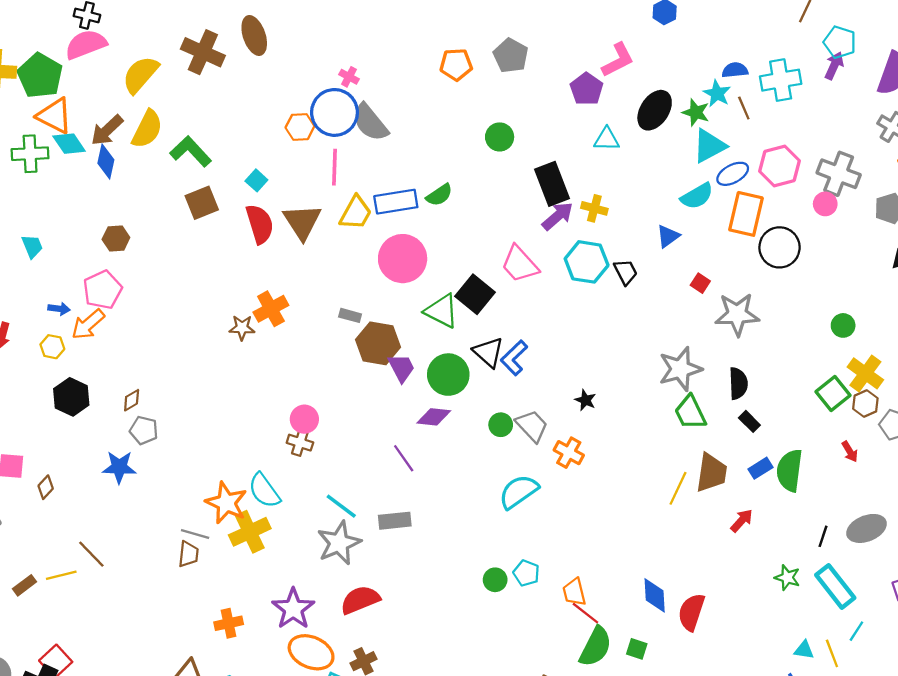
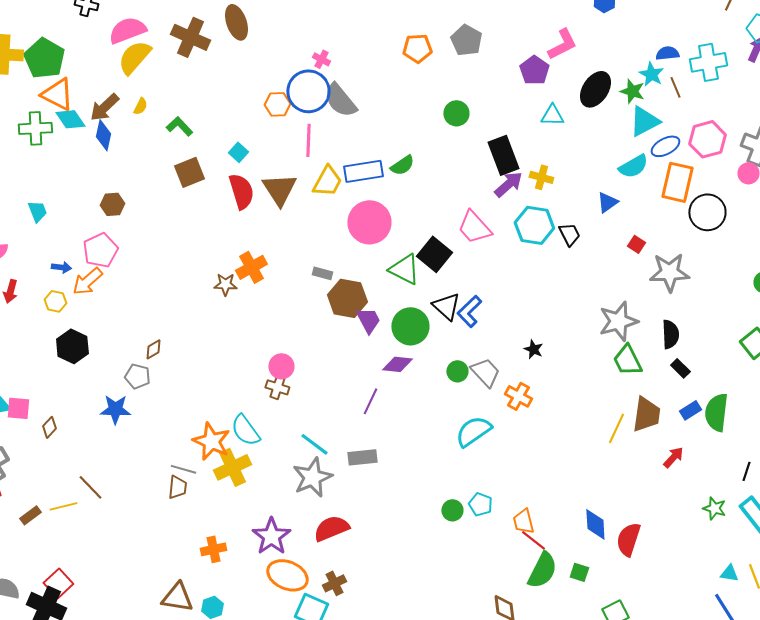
pink semicircle: (86, 44) -> (127, 30), moved
yellow semicircle: (147, 129) -> (140, 106), size x0.5
green L-shape: (191, 151) -> (179, 126), size x0.7
brown diamond: (132, 400) -> (153, 349), moved
purple line: (404, 458) -> (370, 401), turned 60

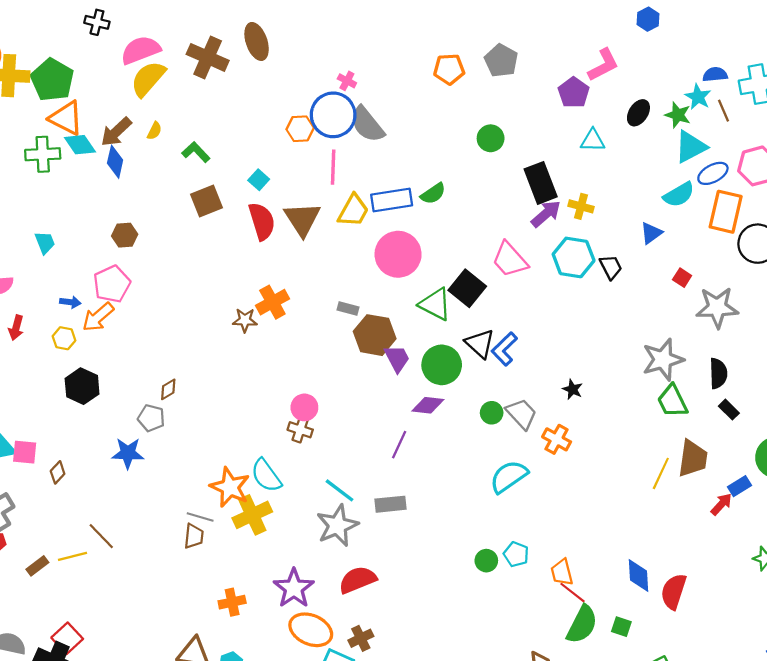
black ellipse: (595, 89) -> (638, 113), size x0.7
blue rectangle: (690, 410) -> (740, 486), moved

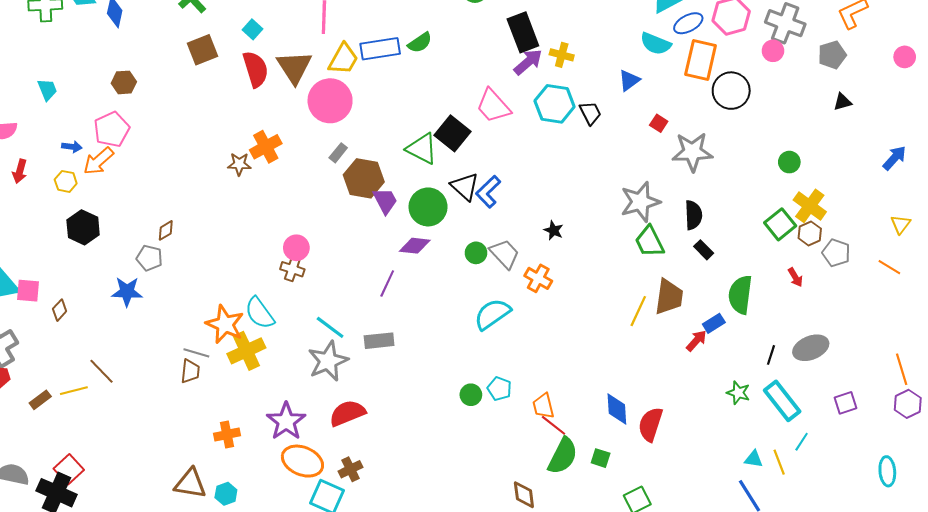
cyan semicircle: (679, 195) -> (656, 44), turned 52
pink circle: (398, 254) -> (330, 101), moved
gray rectangle: (348, 309) -> (338, 153), turned -66

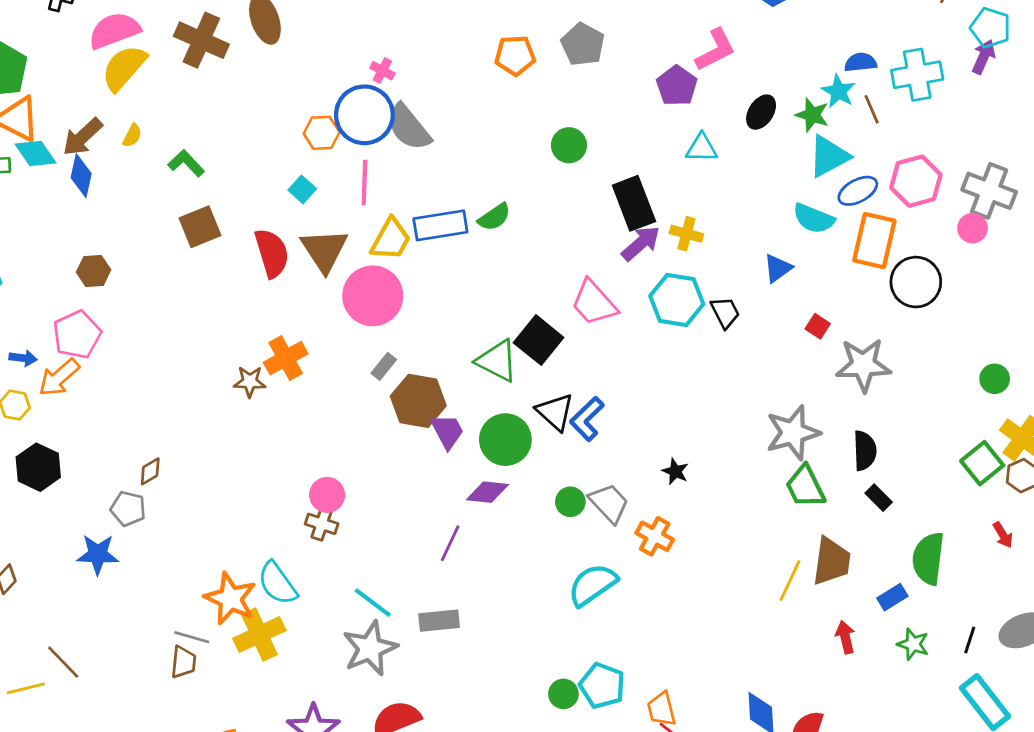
cyan square: (252, 29) -> (302, 189), moved
red arrow: (696, 341) -> (845, 637), moved, turned -55
cyan pentagon: (499, 389) -> (602, 686), size x1.4
green star: (738, 393) -> (913, 644), moved

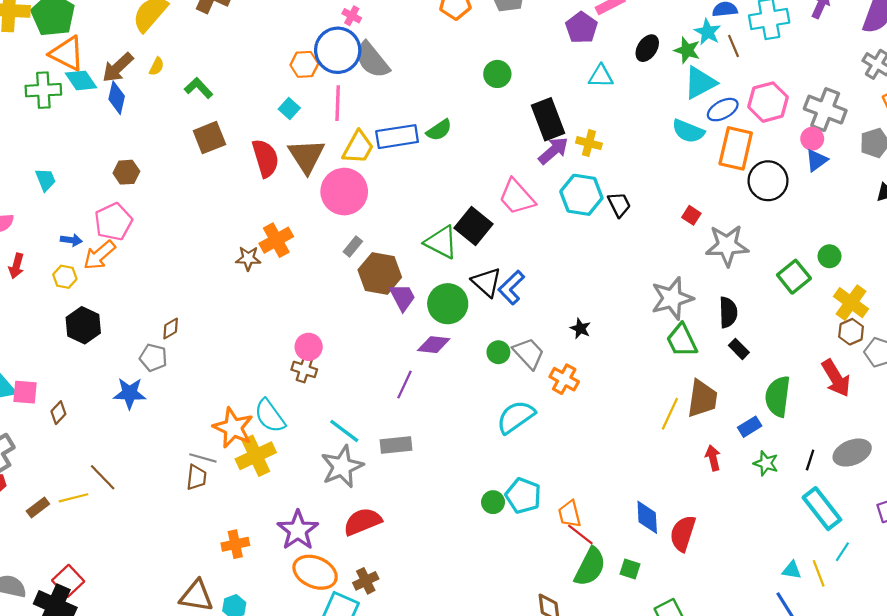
blue triangle: (778, 268) -> (817, 160), moved
green square: (982, 463) -> (794, 277), moved
red arrow: (1003, 535) -> (836, 378), size x1.8

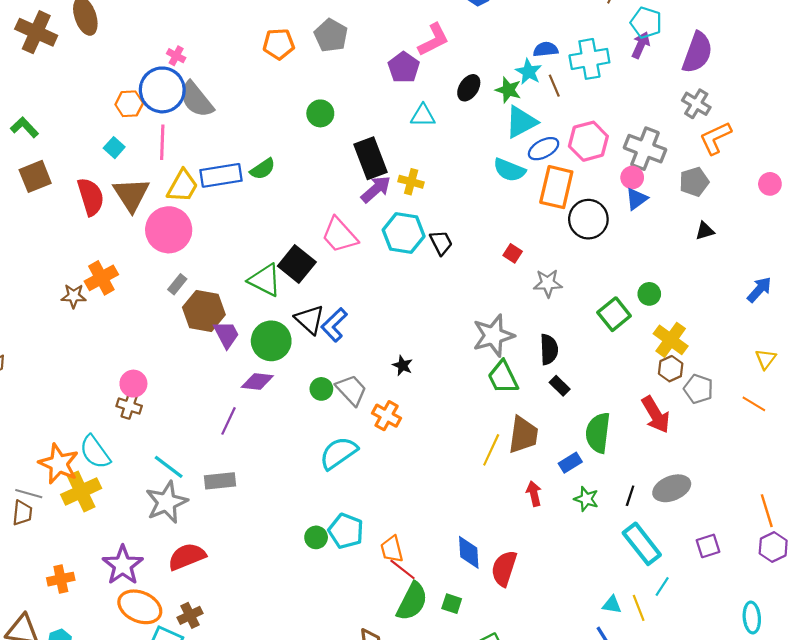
gray star: (727, 245) -> (548, 283), size x0.7

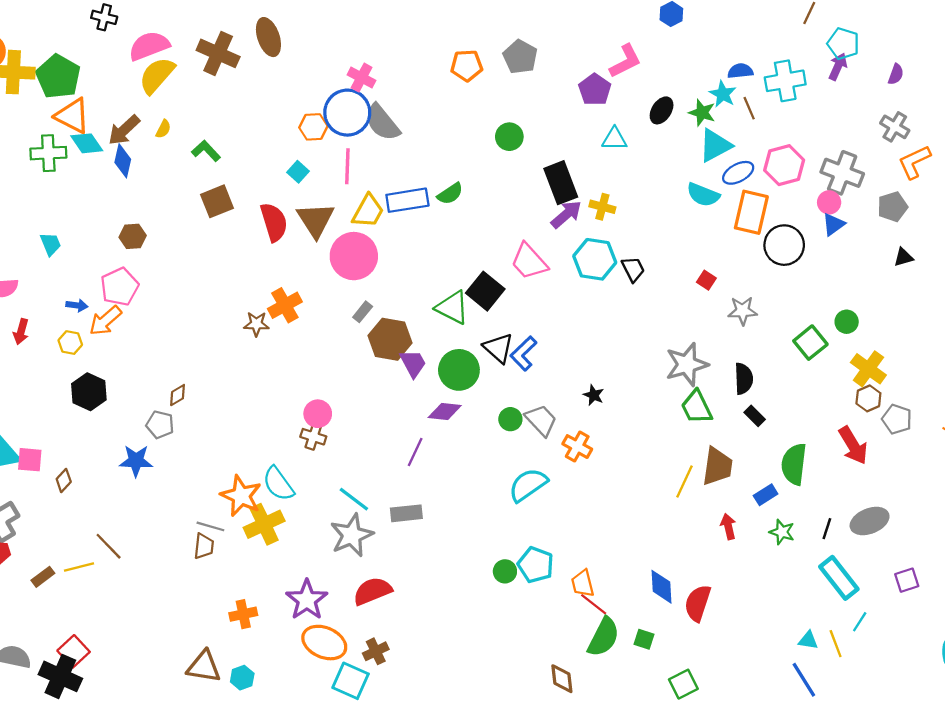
purple semicircle: (697, 53) -> (896, 74), size x0.5
pink cross: (176, 56) -> (362, 78), size x1.4

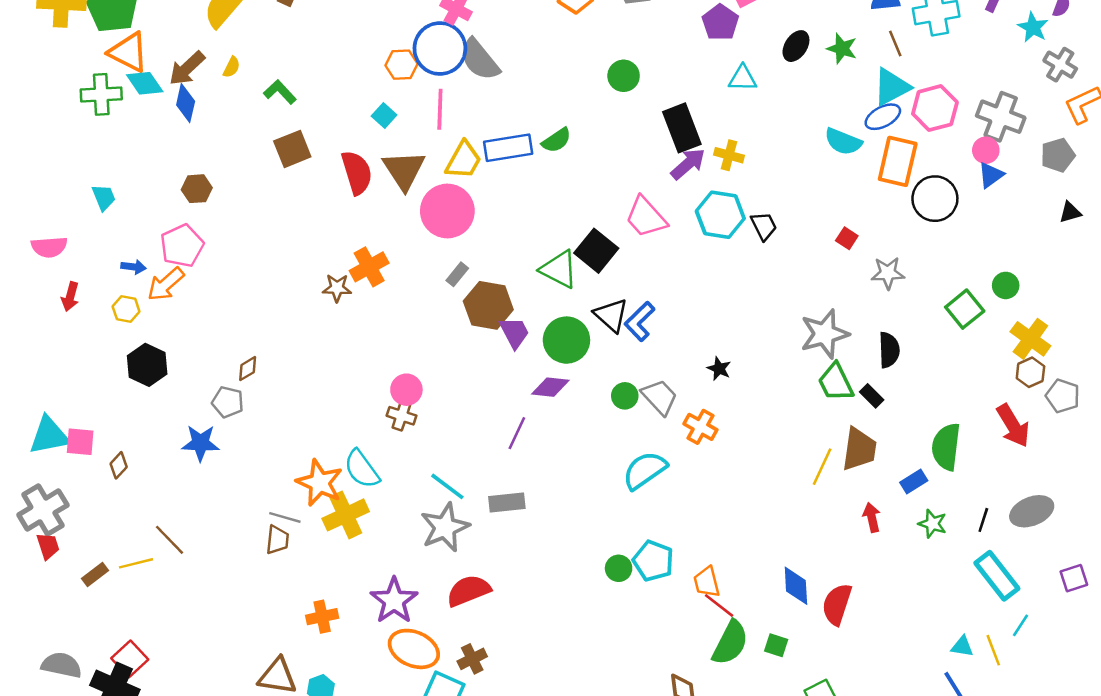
cyan star: (723, 94) -> (1033, 27), moved
cyan triangle: (715, 145) -> (892, 87), moved
black rectangle: (755, 416) -> (872, 396), moved

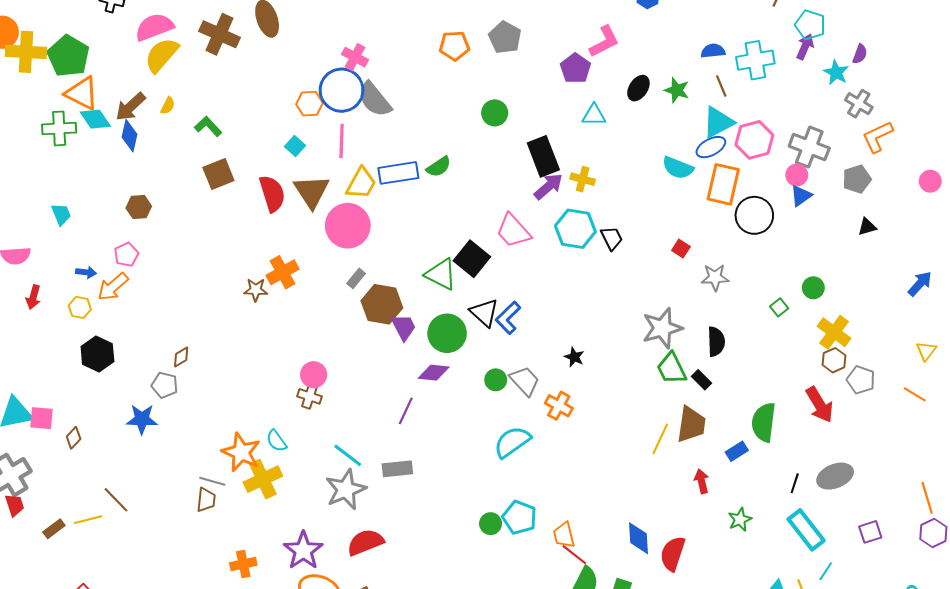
pink pentagon: (182, 246) -> (126, 255), size x0.7
green square: (965, 309) -> (779, 307), size x0.6
cyan semicircle: (362, 469) -> (276, 441), size x0.7
green star: (932, 524) -> (740, 520), moved, turned 30

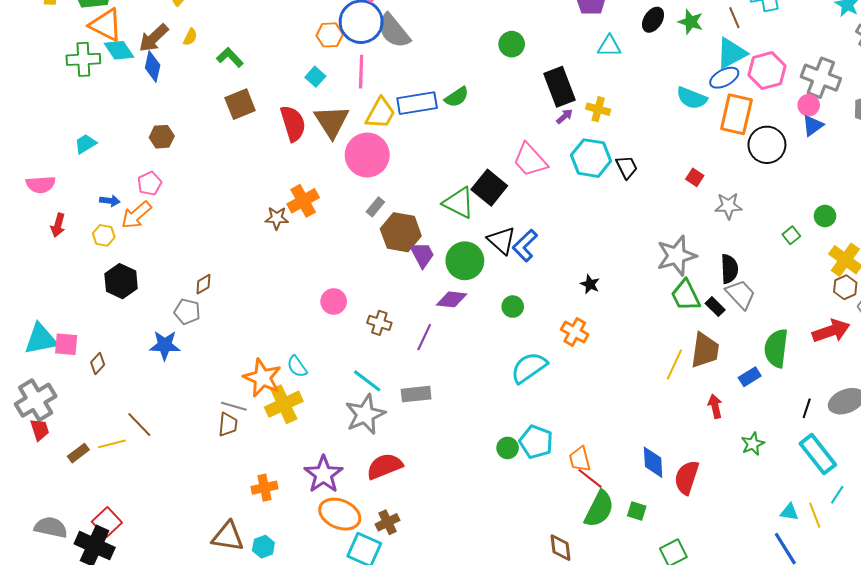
purple arrow: (548, 186) -> (565, 116), size x0.6
cyan trapezoid: (61, 214) -> (85, 144), turned -100
gray trapezoid: (525, 381) -> (741, 294), moved
brown cross: (309, 396) -> (379, 323), moved
red arrow: (820, 405) -> (831, 331), turned -78

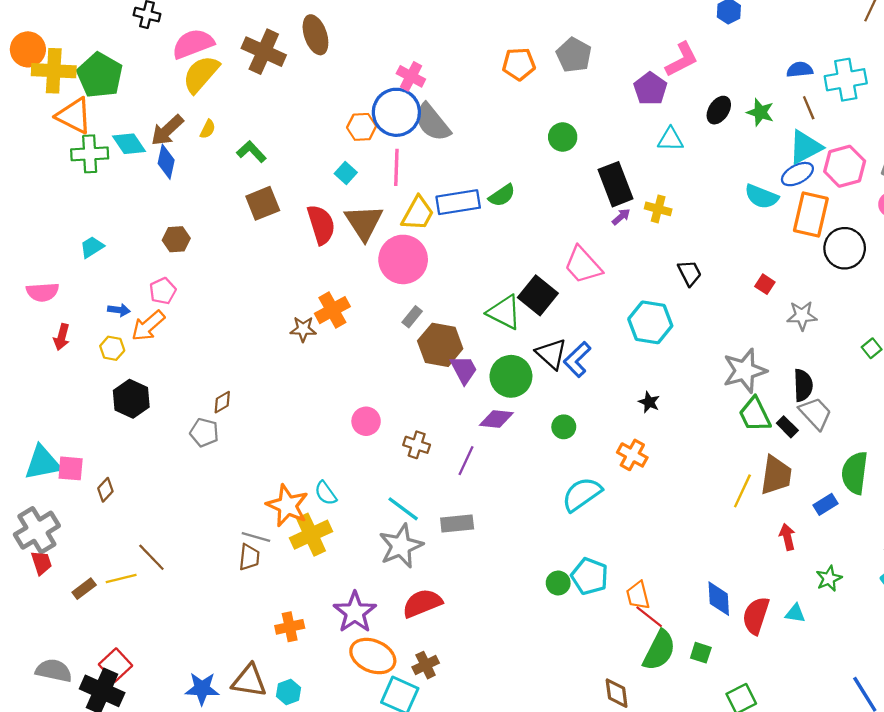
orange triangle: (106, 25) -> (74, 116), moved
cyan hexagon: (591, 158) -> (650, 322), moved
blue star: (165, 345) -> (202, 689), moved
cyan triangle: (789, 512) -> (795, 613), moved

